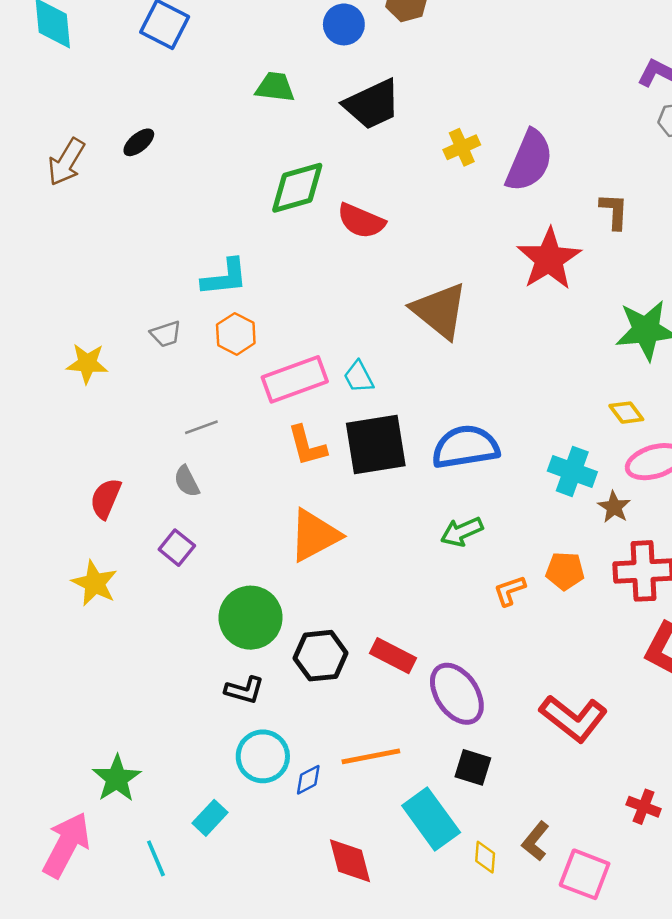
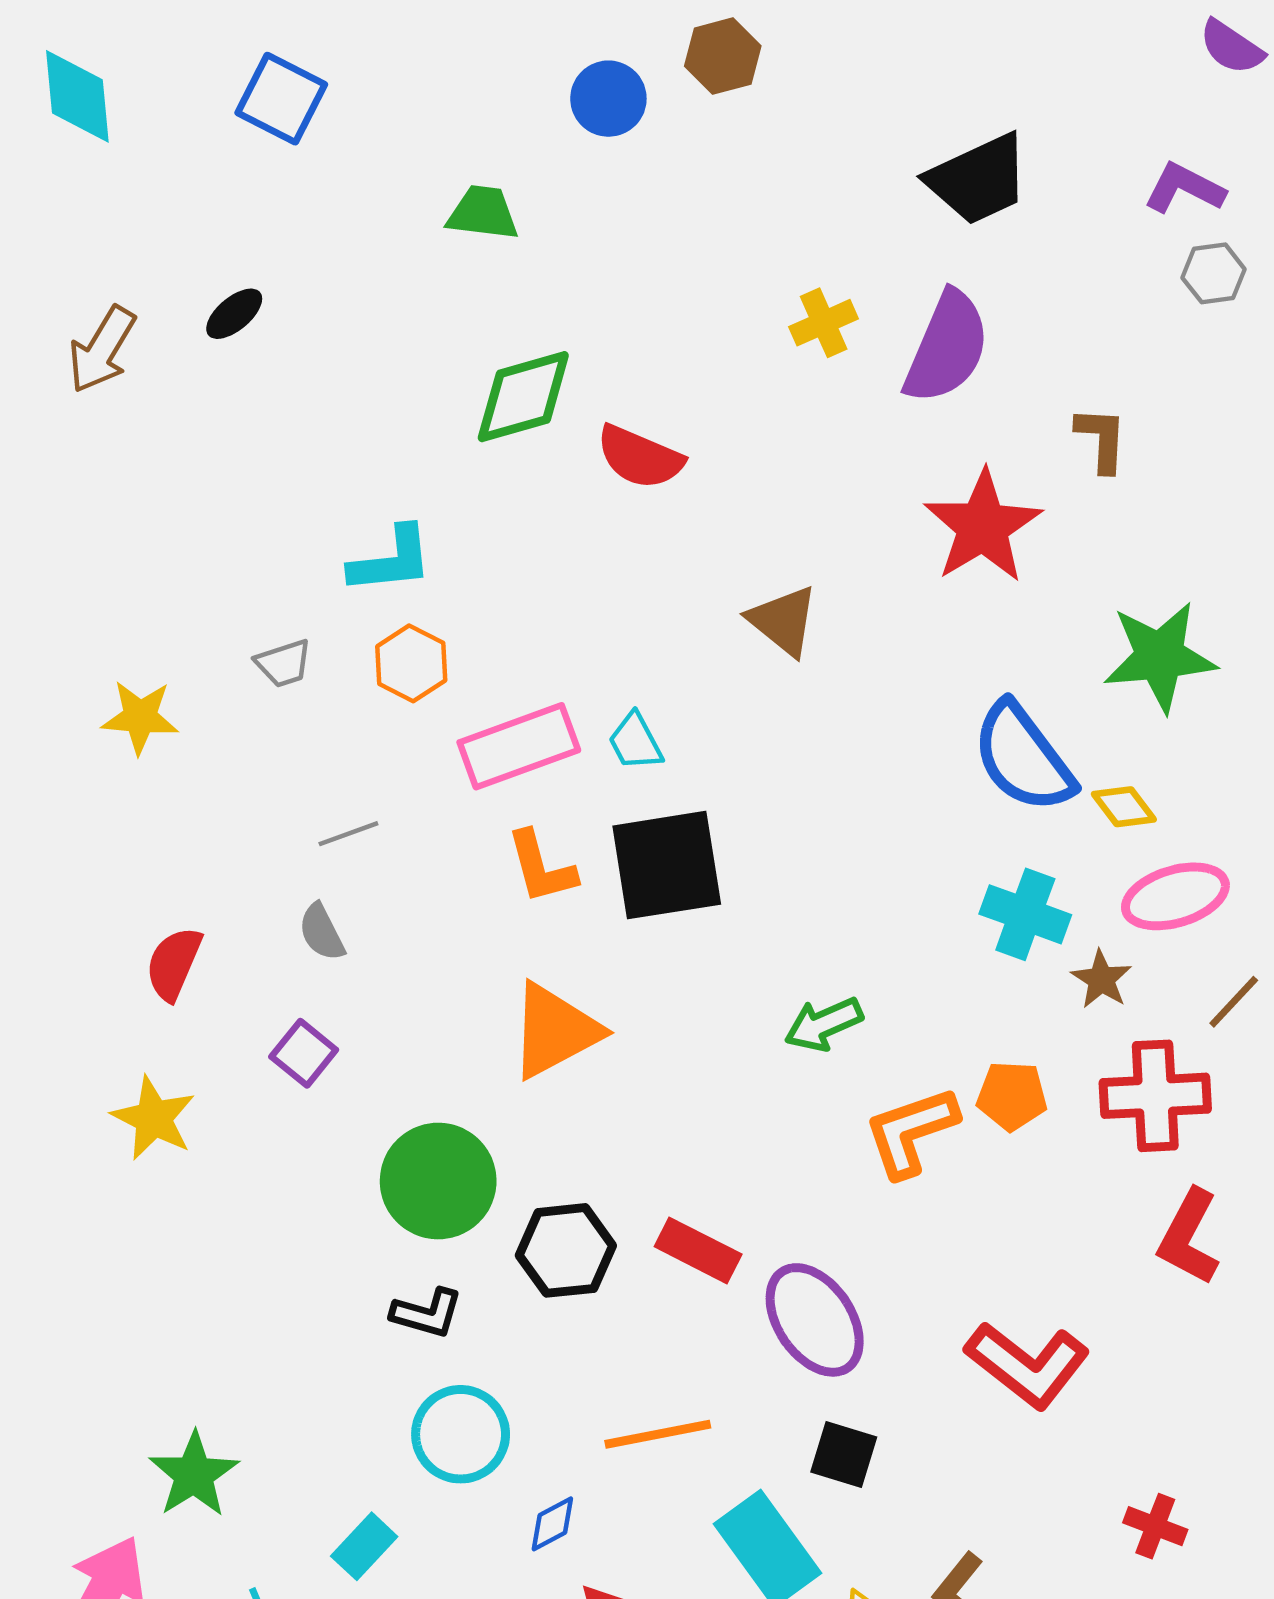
black trapezoid: (372, 104) -> (978, 179), moved
brown triangle: (440, 311) -> (783, 621), size x0.7
blue semicircle: (465, 447) -> (1023, 757), moved, turned -118
orange L-shape: (510, 591) -> (911, 1132), size x1.6
blue diamond: (308, 780) -> (552, 1524), moved

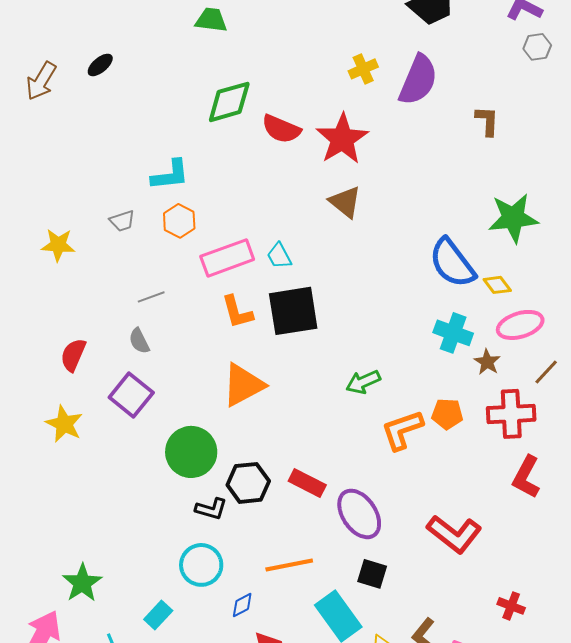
red star: (983, 527) -> (342, 139), moved
purple square: (304, 1053) -> (131, 395), size x1.5
black L-shape: (427, 1313) -> (211, 509), moved

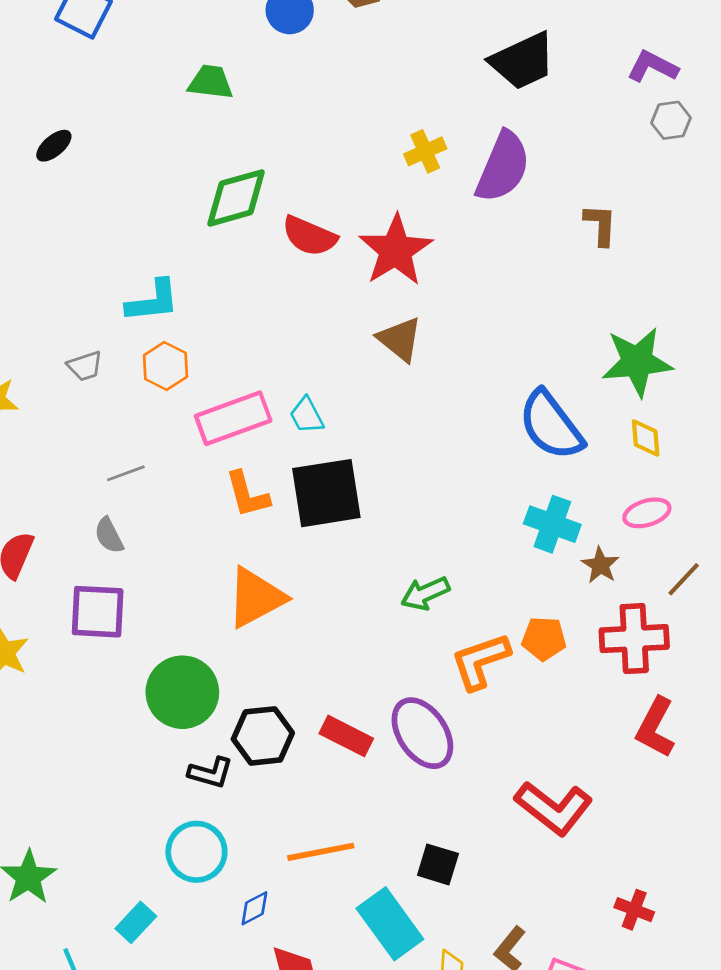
yellow diamond: (497, 285) -> (646, 438), moved, turned 32
pink ellipse: (520, 325) -> (647, 513), size x0.7
purple square: (131, 395) -> (98, 612), turned -36
purple ellipse: (359, 514) -> (422, 733), moved

